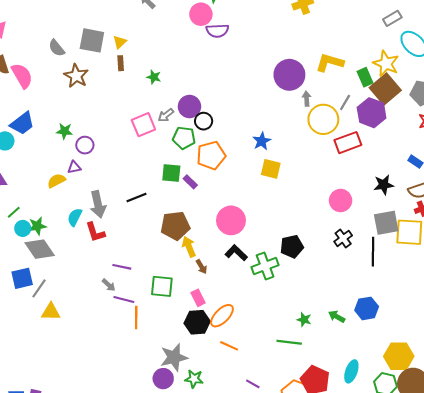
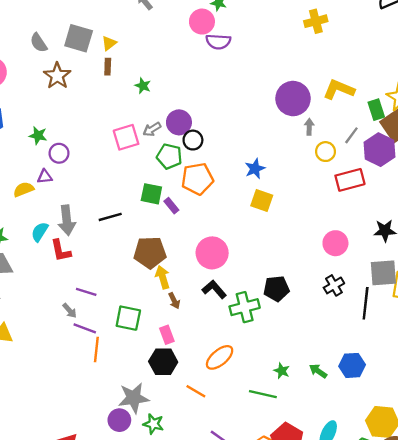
yellow circle: (323, 119) -> (325, 152), size x0.6
orange ellipse: (222, 316) -> (220, 357), moved

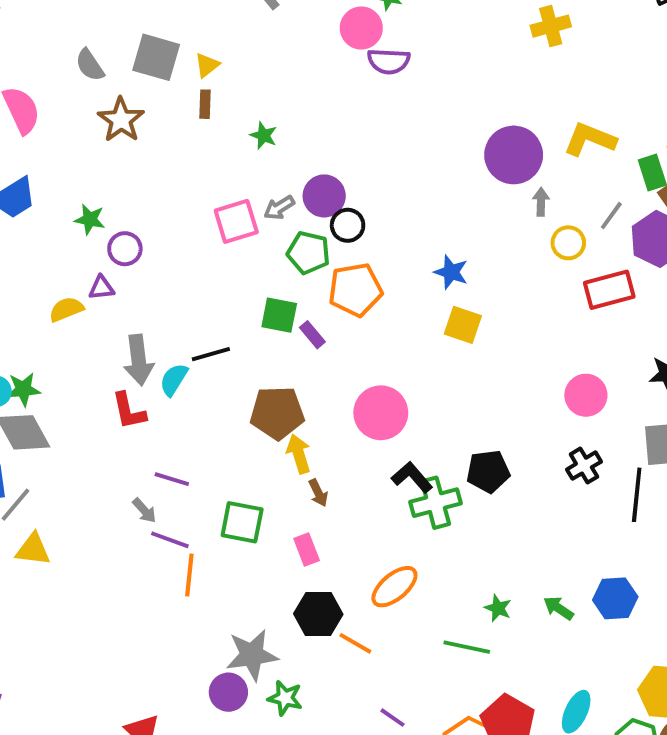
blue star: (255, 169) -> (451, 272), turned -30
cyan semicircle: (40, 232) -> (174, 380), moved
black L-shape: (214, 289) -> (412, 477), moved
black hexagon: (163, 362) -> (318, 614), moved

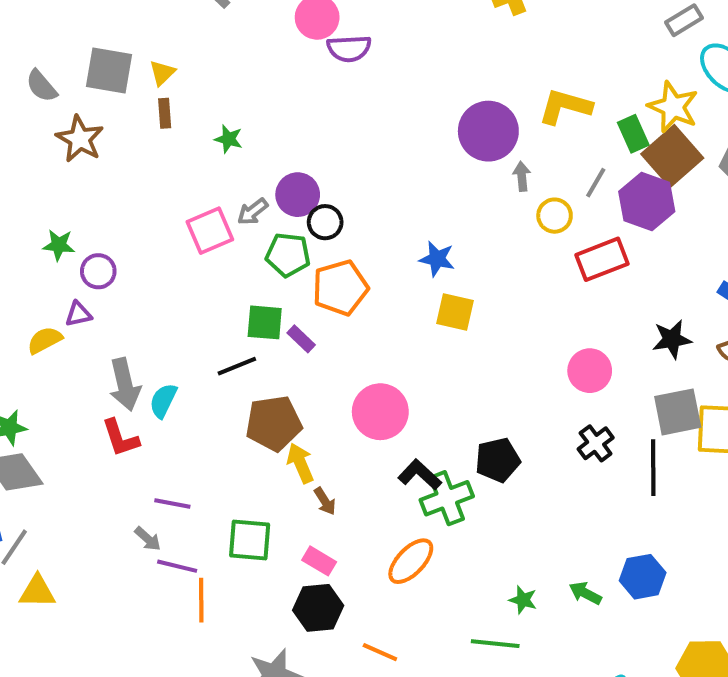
black line: (211, 354) -> (237, 366), moved
pink rectangle: (307, 550) -> (319, 561), turned -32
orange ellipse: (394, 587) -> (411, 561), moved
black hexagon: (318, 614) -> (318, 608), moved

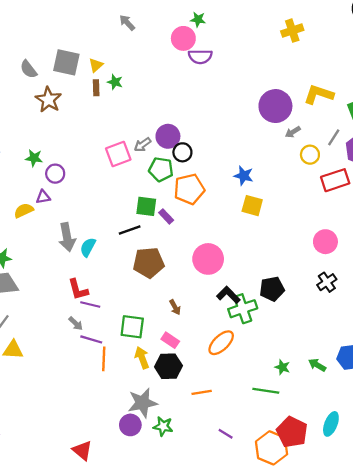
green star: (228, 139) -> (115, 82), moved
gray arrow: (522, 176) -> (293, 132), turned -119
red L-shape: (120, 438) -> (78, 289), moved
yellow arrow: (300, 463) -> (142, 358), moved
orange line: (380, 652) -> (202, 392), turned -36

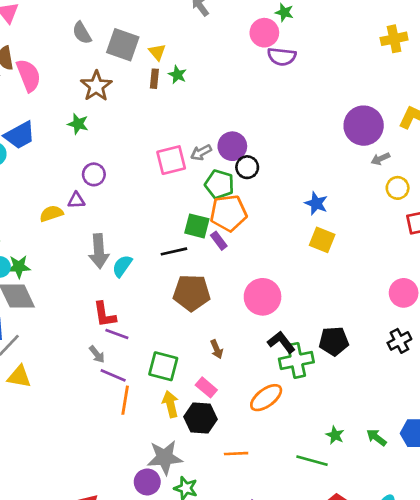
yellow triangle: (96, 65) -> (157, 52), turned -35
gray semicircle: (29, 69) -> (82, 33), moved
green star: (34, 158) -> (78, 124), moved
orange pentagon: (189, 189) -> (228, 213), moved

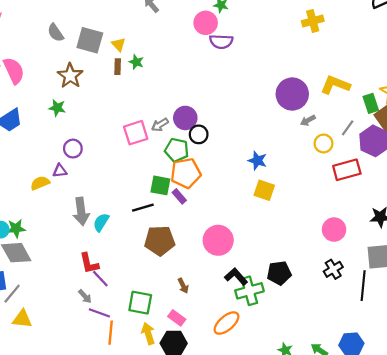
purple line: (117, 334) -> (100, 279), turned 30

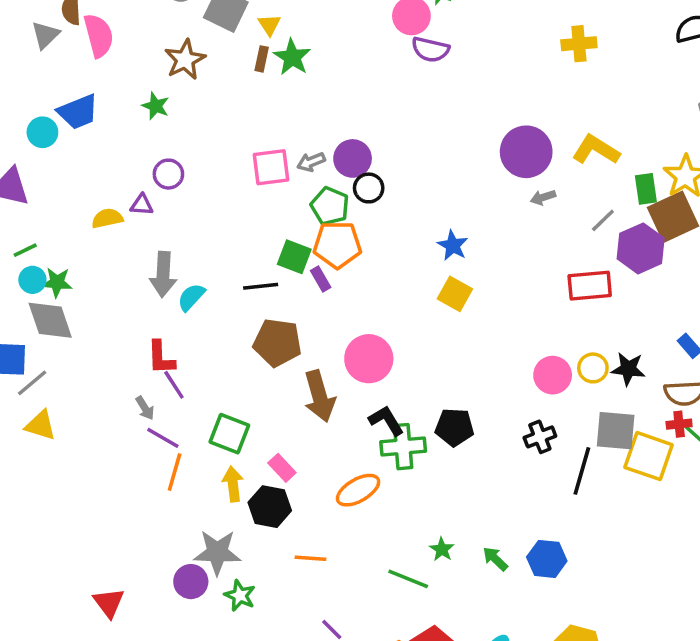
green star: (136, 62) -> (292, 57), size x1.5
yellow circle: (323, 143) -> (593, 368), moved
brown arrow: (183, 286) -> (319, 396), moved, size x2.0

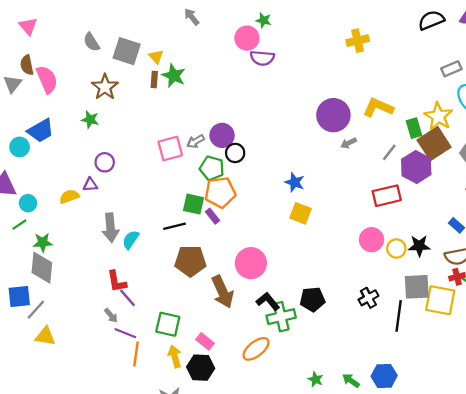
cyan circle: (32, 280) -> (28, 203), moved
gray diamond: (50, 320) -> (42, 268), turned 32
pink circle: (553, 375) -> (372, 240), moved

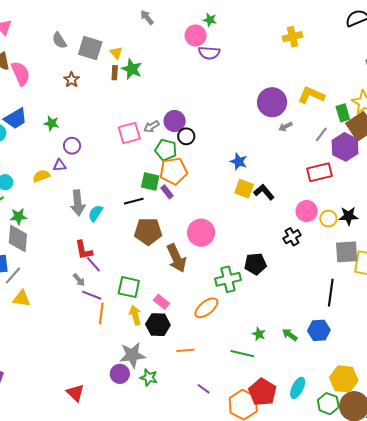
brown star: (105, 87) -> (72, 80), size x0.7
green star: (90, 120) -> (52, 123), moved
black cross: (368, 298) -> (292, 237), moved
black L-shape: (268, 301) -> (264, 192), moved
black line: (399, 316) -> (331, 293), moved

